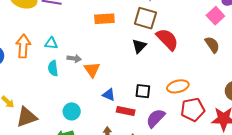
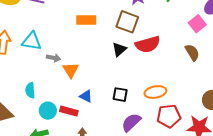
red semicircle: (167, 39) -> (148, 44), turned 115
cyan triangle: (51, 43) -> (32, 41), size x1.5
cyan semicircle: (53, 68) -> (30, 90), moved
red rectangle: (126, 111) -> (69, 111), moved

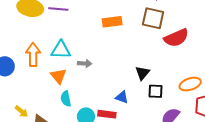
black triangle: (119, 49) -> (142, 73), moved
orange triangle: (71, 70) -> (58, 76), moved

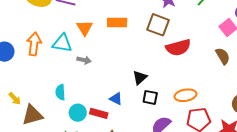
orange triangle: (58, 76) -> (85, 28), moved

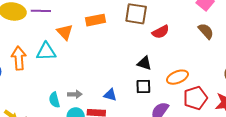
red semicircle: (178, 48) -> (161, 32), size x0.7
gray arrow: (84, 60) -> (75, 94), moved
black triangle: (140, 78) -> (144, 63), moved, turned -49

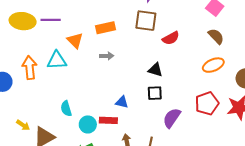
orange ellipse: (177, 77) -> (213, 65), moved
gray arrow: (75, 94) -> (107, 56), moved

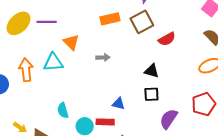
yellow ellipse: (23, 21) -> (19, 23), turned -50
brown square: (146, 21) -> (142, 22), turned -35
orange rectangle: (106, 28) -> (110, 19), moved

